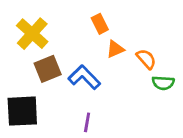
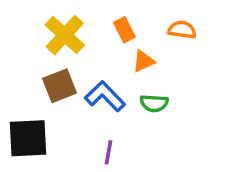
yellow cross: (32, 34) -> (65, 35), moved
orange semicircle: (146, 59) -> (182, 30), moved, turned -40
green semicircle: (163, 83) -> (154, 103), moved

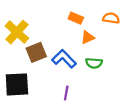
orange rectangle: (124, 30) -> (76, 18), turned -40
yellow cross: (65, 35) -> (17, 32), moved

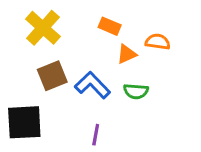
orange semicircle: (111, 18) -> (158, 42), moved
yellow cross: (17, 32) -> (43, 28), moved

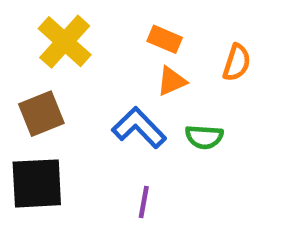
orange semicircle: (158, 42) -> (237, 63), turned 100
orange triangle: (127, 54) -> (172, 81), moved
brown square: (52, 76) -> (41, 114), moved

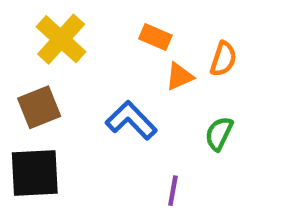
orange triangle: (172, 81) -> (180, 77), moved
green semicircle: (204, 137) -> (219, 134), moved, turned 112
purple line: (144, 202) -> (173, 191), moved

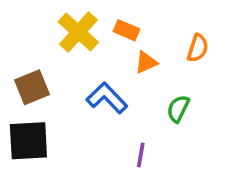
yellow cross: (61, 39) -> (78, 32), moved
orange semicircle: (223, 59) -> (198, 48), moved

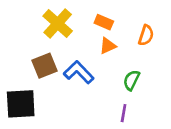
orange rectangle: (126, 30) -> (104, 22), moved
brown square: (32, 87) -> (44, 66), moved
purple line: (141, 155) -> (124, 113), moved

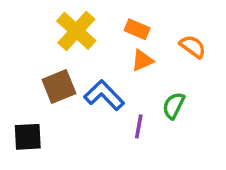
orange semicircle: (146, 35) -> (193, 47), turned -72
black square: (21, 104) -> (28, 137), size x0.7
purple line: (124, 113) -> (139, 126), moved

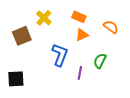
yellow cross: (76, 31) -> (44, 18), size x0.7
brown square: (59, 87) -> (22, 36), moved
blue L-shape: (104, 95) -> (60, 55), turned 65

